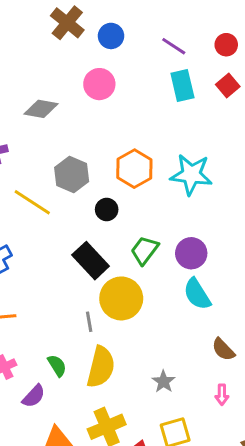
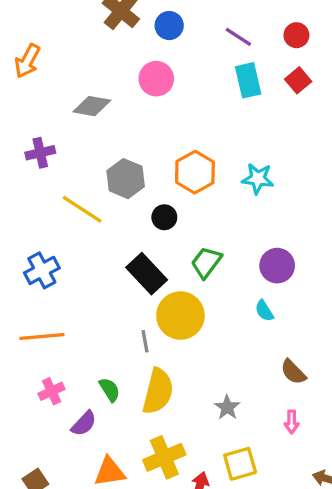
cyan star: (191, 174) -> (258, 179), size x0.7
purple circle: (191, 253) -> (277, 266), moved
cyan semicircle: (197, 294) -> (264, 311), size x0.6

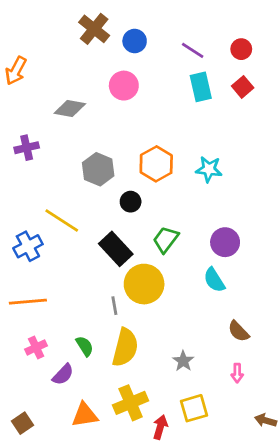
yellow line: (82, 209) -> (62, 221), moved
cyan semicircle: (264, 311) -> (214, 280), size x1.4

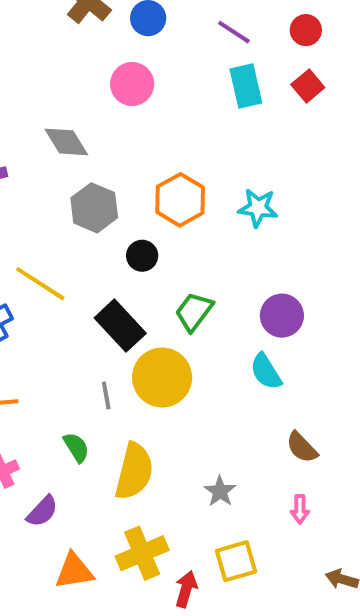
gray diamond: (70, 109) -> (66, 142), moved, turned 48
gray line: (114, 306) -> (106, 395), moved
green semicircle: (85, 346) -> (76, 447), moved

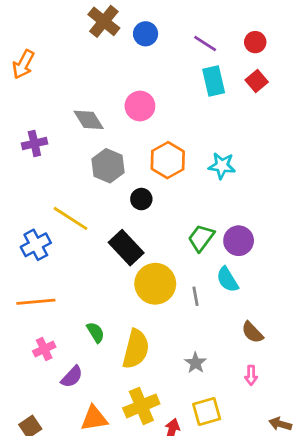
pink circle: (132, 84) -> (140, 106), moved
green trapezoid: (194, 312) -> (201, 238), moved
gray line: (106, 395) -> (196, 296), moved

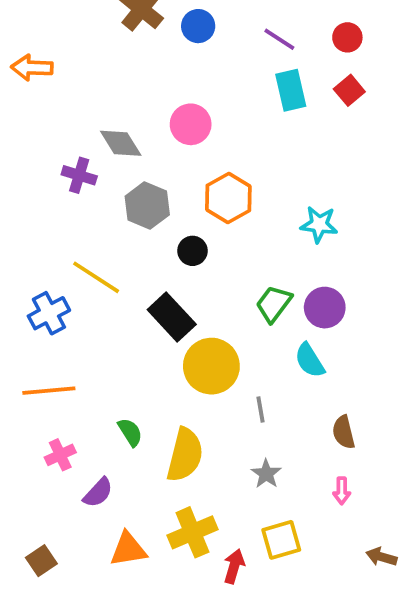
orange arrow: (23, 64) -> (32, 68), turned 64
purple cross: (34, 143) -> (79, 175), moved, turned 30
cyan star: (222, 166) -> (319, 224), moved
gray line: (196, 296) -> (260, 410), moved
brown semicircle: (252, 332) -> (344, 432), turned 30

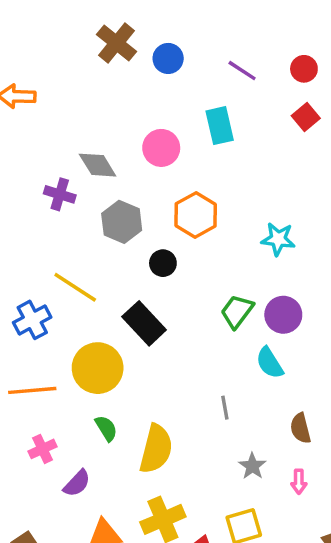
cyan rectangle: (291, 90) -> (220, 126), moved
yellow circle: (211, 366) -> (98, 368), moved
gray star: (266, 474) -> (252, 466), moved

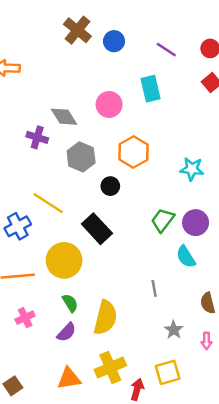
purple semicircle: (77, 483) -> (66, 332), moved

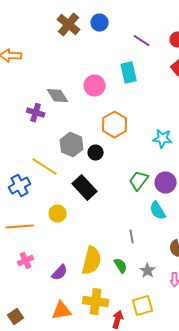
blue circle: (114, 41) -> (100, 23), moved
gray hexagon: (81, 157) -> (72, 145), moved
yellow circle: (64, 260) -> (58, 214), size x0.6
green semicircle: (70, 303) -> (121, 266), moved
yellow cross: (110, 368) -> (96, 302), turned 30

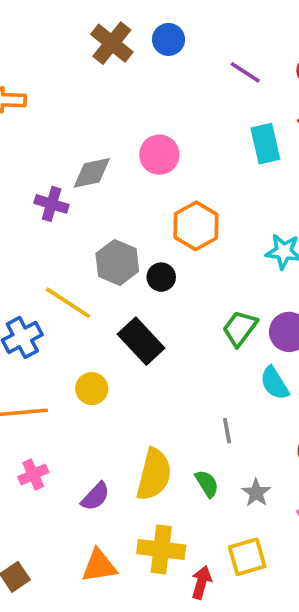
cyan rectangle: (129, 73) -> (265, 144), moved
gray diamond: (58, 96) -> (92, 173), turned -70

